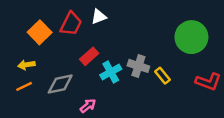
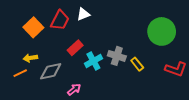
yellow arrow: (26, 65) -> (30, 58), moved

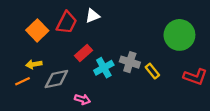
pink arrow: (74, 89) -> (82, 99), turned 56

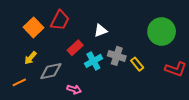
white triangle: (93, 16) -> (101, 30), moved
yellow arrow: (34, 64) -> (30, 58), turned -40
orange line: (23, 81) -> (19, 82), moved

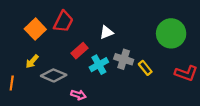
gray diamond: (51, 71) -> (54, 75), turned 35
orange line: (19, 82) -> (12, 83), moved, turned -56

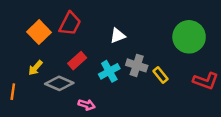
red rectangle: (80, 51) -> (77, 61), moved

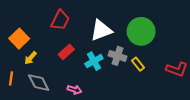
orange square: (39, 32) -> (19, 39), moved
white triangle: (118, 36) -> (101, 30), size x1.6
green circle: (189, 37) -> (141, 31), moved
gray diamond: (59, 83) -> (39, 83), moved, turned 40

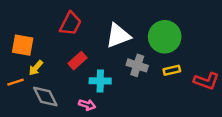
orange square: (19, 39) -> (23, 45), turned -36
cyan cross: (94, 61) -> (100, 81), moved, turned 30
yellow rectangle: (138, 64) -> (172, 70), moved, turned -64
orange line: (11, 78) -> (16, 82), moved, turned 64

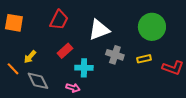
green circle: (165, 37) -> (152, 27), moved
orange square: (23, 45) -> (14, 23), moved
orange line: (16, 82) -> (13, 69), turned 64

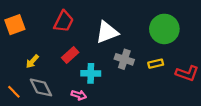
orange square: (14, 23) -> (15, 25), turned -30
orange line: (13, 69) -> (14, 92), moved

